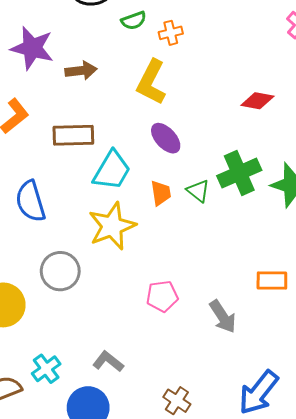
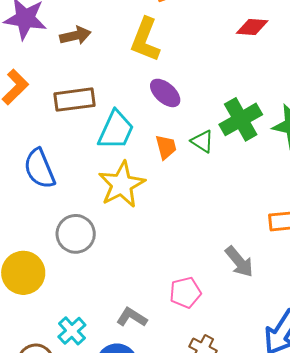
red diamond: (257, 101) -> (252, 27), moved
pink pentagon: (162, 296) -> (185, 292), moved

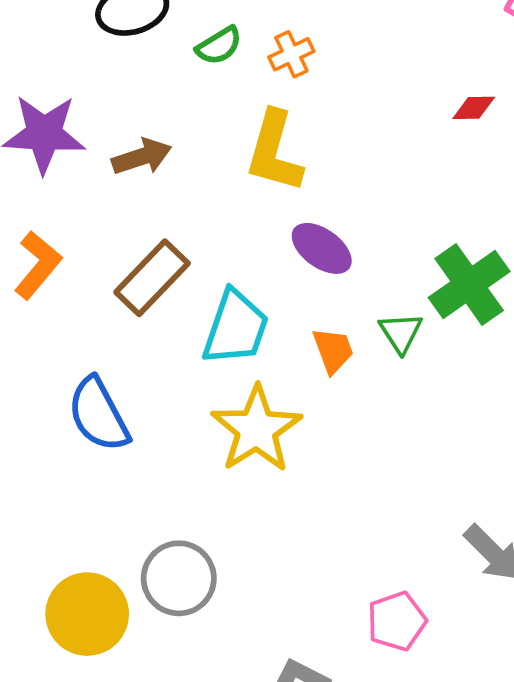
red diamond: (252, 27) -> (474, 108), size x0.7
brown rectangle: (75, 100) -> (152, 278), turned -33
green triangle: (202, 141) -> (401, 333), turned 30
gray circle: (76, 234) -> (179, 578), moved

